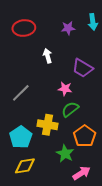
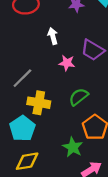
pink star: (65, 89) -> (67, 63), moved
yellow cross: (48, 125) -> (39, 103), moved

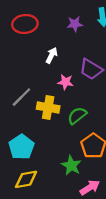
white arrow: (53, 36) -> (52, 55), turned 42
yellow cross: (39, 103) -> (48, 107), moved

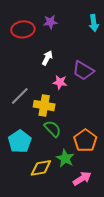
purple star: (75, 24) -> (50, 22), moved
green semicircle: (77, 116) -> (53, 129), moved, turned 84
yellow diamond: (26, 179) -> (41, 168), moved

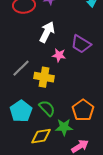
white arrow: (47, 58) -> (47, 32), size x1.5
green semicircle: (53, 129) -> (47, 108), moved
green star: (65, 158) -> (64, 127), turned -30

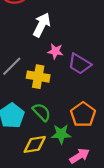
purple trapezoid: (81, 44) -> (80, 64), moved

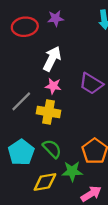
pink star: (55, 51) -> (53, 86), moved
purple trapezoid: (80, 64) -> (91, 84), moved

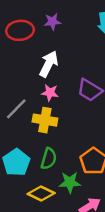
green semicircle: (52, 149) -> (49, 159), turned 60
yellow diamond: (45, 182) -> (41, 194), turned 35

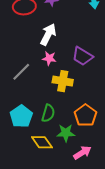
yellow cross: (45, 120) -> (63, 81), moved
yellow diamond: (41, 194) -> (42, 142), turned 30

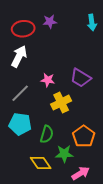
white arrow: (48, 34) -> (19, 56), moved
yellow cross: (63, 81) -> (61, 102), turned -36
cyan pentagon: (21, 116) -> (20, 124), moved, turned -30

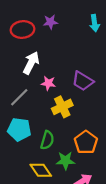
white arrow: (19, 56) -> (31, 63), moved

